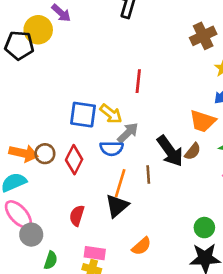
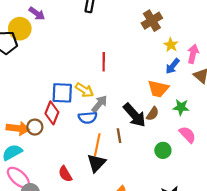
red diamond: (74, 160) -> (52, 113), moved
red semicircle: (77, 216) -> (65, 174), turned -42
green circle: (204, 228) -> (163, 150), moved

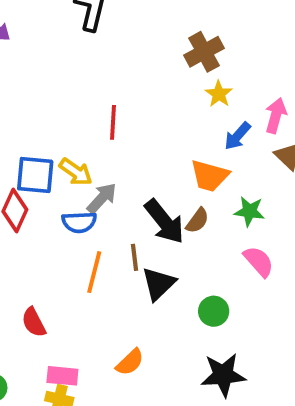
yellow star: (171, 45) -> (219, 94), moved
green circle: (163, 150) -> (214, 311), moved
black triangle: (96, 163) -> (159, 284), moved

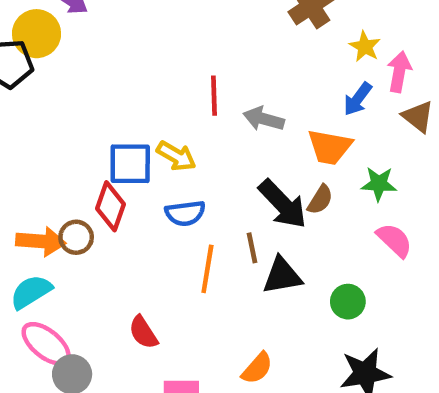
yellow star: (219, 94) -> (365, 47), moved
gray arrow: (102, 198) -> (264, 119), moved, turned -112
black triangle: (159, 284) -> (282, 276), turned 39

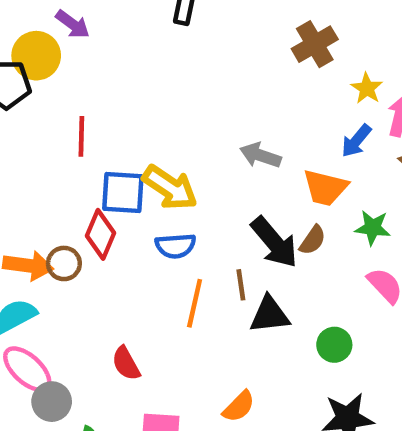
red line: (214, 96) -> (81, 136), moved
yellow arrow: (176, 156) -> (170, 188), size x1.4

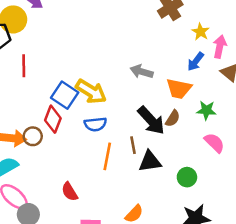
red line: (81, 136) -> (24, 66), moved
blue square: (123, 193) -> (65, 95), turned 32

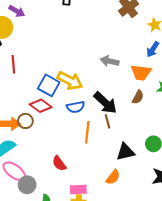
red diamond: (53, 119) -> (41, 106), turned -70
black arrow: (151, 120) -> (105, 103), moved
black triangle: (150, 161) -> (125, 152), moved

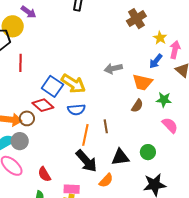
gray arrow: (110, 61) -> (113, 69), turned -30
black arrow: (105, 103) -> (86, 161), moved
red semicircle: (59, 163) -> (44, 174), moved
gray circle: (27, 185) -> (20, 141), moved

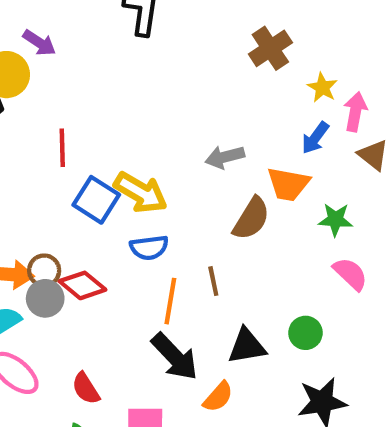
red line: (21, 63) -> (62, 148), moved
red diamond: (43, 105) -> (82, 285), moved
brown semicircle: (137, 106) -> (251, 219), moved, size x1.5
gray circle: (20, 141) -> (45, 298), moved

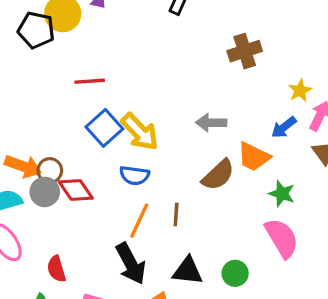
brown cross: (270, 48) -> (245, 51), moved
red line: (62, 148) -> (90, 81), turned 72
pink semicircle: (350, 274) -> (282, 238), size x1.4

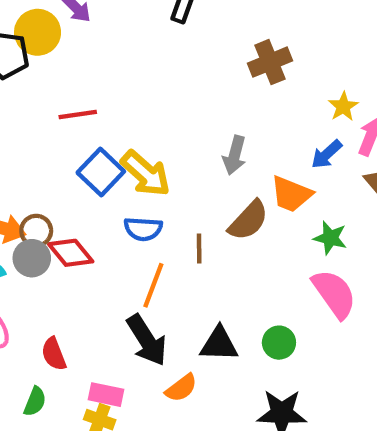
gray arrow: (211, 123) -> (235, 155), turned -72
brown line: (176, 214) -> (199, 248), moved

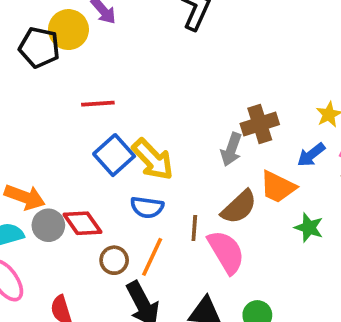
brown cross: (270, 62) -> (260, 124), moved
brown circle: (36, 231) -> (114, 260), moved
pink semicircle: (334, 294) -> (226, 252), moved

